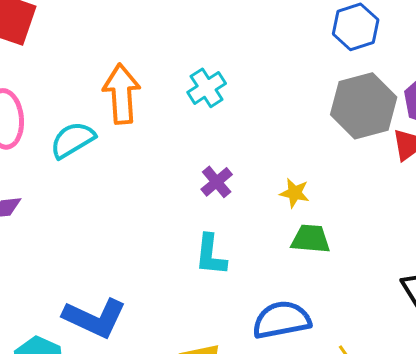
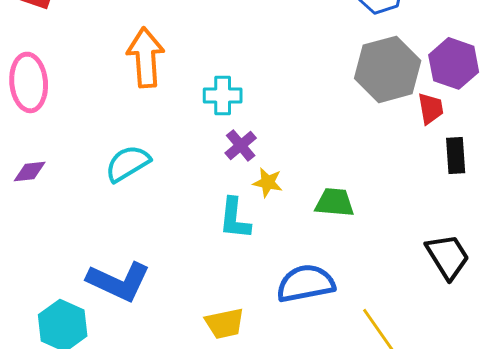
cyan cross: (207, 88) -> (223, 95), moved, turned 33
cyan semicircle: (73, 140) -> (128, 163), moved
yellow star: (295, 193) -> (268, 182), moved

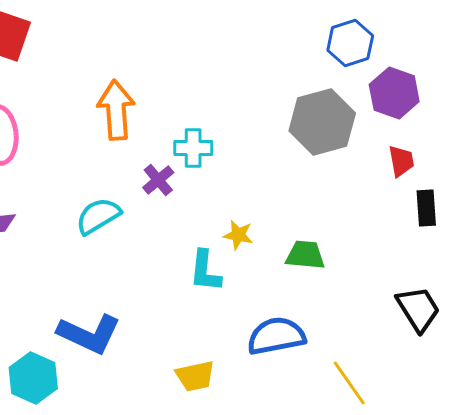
purple hexagon: (454, 63) -> (394, 93), moved
gray hexagon: (388, 69) -> (322, 122), moved
purple cross: (241, 145) -> (158, 180), moved

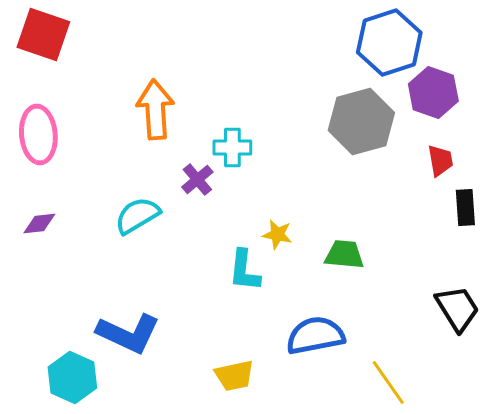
blue hexagon: (350, 43) -> (389, 42), size x1.4

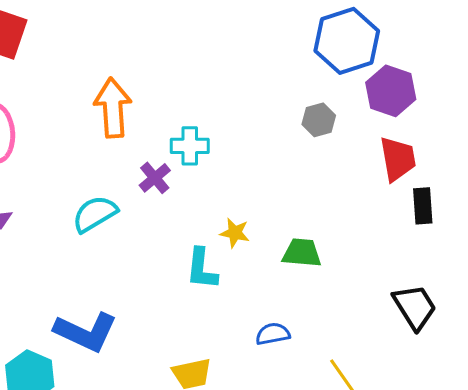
gray hexagon: (361, 122) -> (319, 120), size x0.5
red trapezoid: (440, 160) -> (398, 159), size x1.4
blue semicircle: (315, 336) -> (273, 334), size x0.6

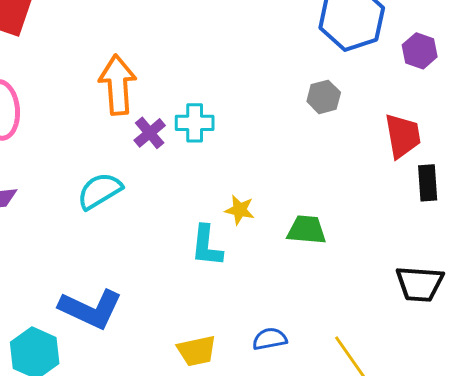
purple hexagon: (391, 91) -> (420, 51), moved, size x0.7
purple cross: (155, 178) -> (150, 133), moved
black trapezoid: (415, 307) -> (420, 284), turned 126
blue semicircle: (273, 334) -> (270, 339), moved

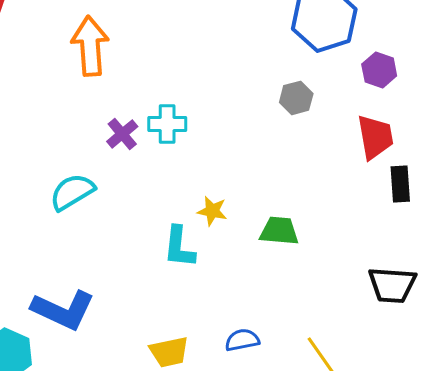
purple hexagon: (420, 51) -> (379, 70), moved
orange arrow: (118, 85) -> (90, 46), moved

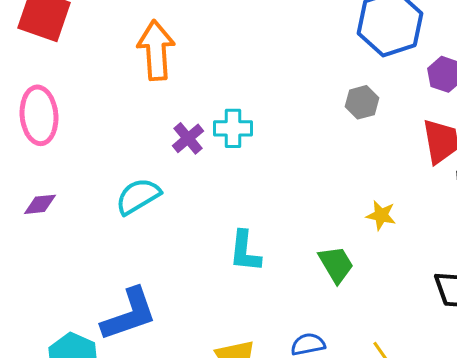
yellow star: (212, 211) -> (381, 215), moved
green trapezoid: (279, 231) -> (336, 264), moved, turned 54
blue L-shape: (63, 310) -> (129, 314), turned -44

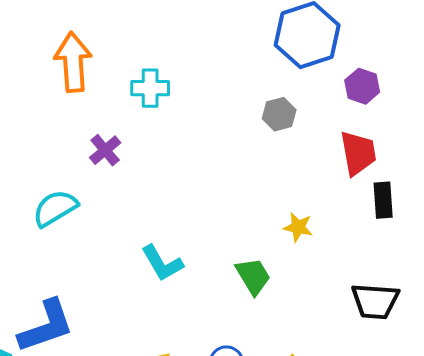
cyan cross: (233, 128) -> (150, 88), moved
cyan L-shape: (245, 251) -> (162, 263), turned -36

